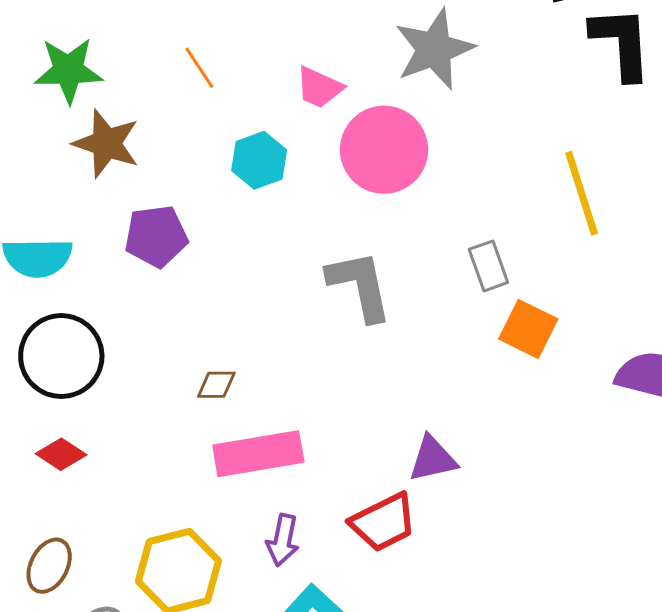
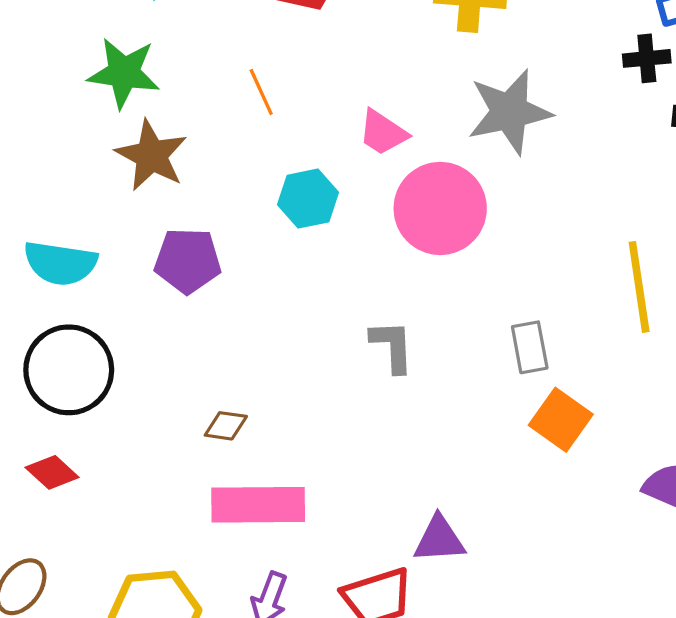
gray L-shape: (360, 286) -> (392, 346), size x0.7

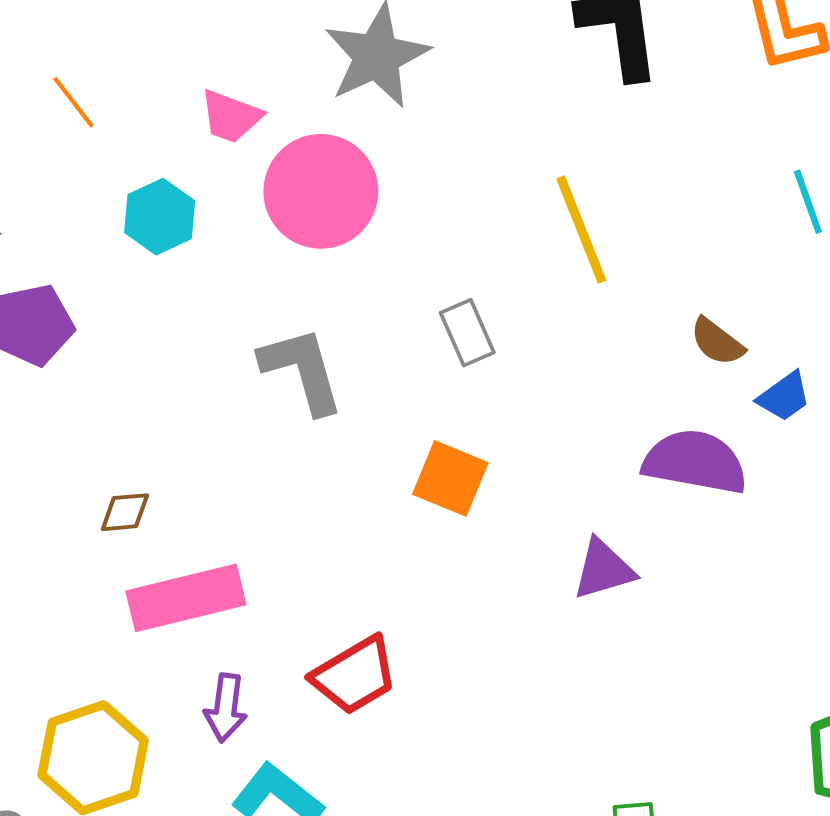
gray L-shape: (392, 346) -> (302, 370), size x1.4
orange square: (561, 420) -> (450, 478), moved
purple triangle: (439, 539) -> (604, 569), moved

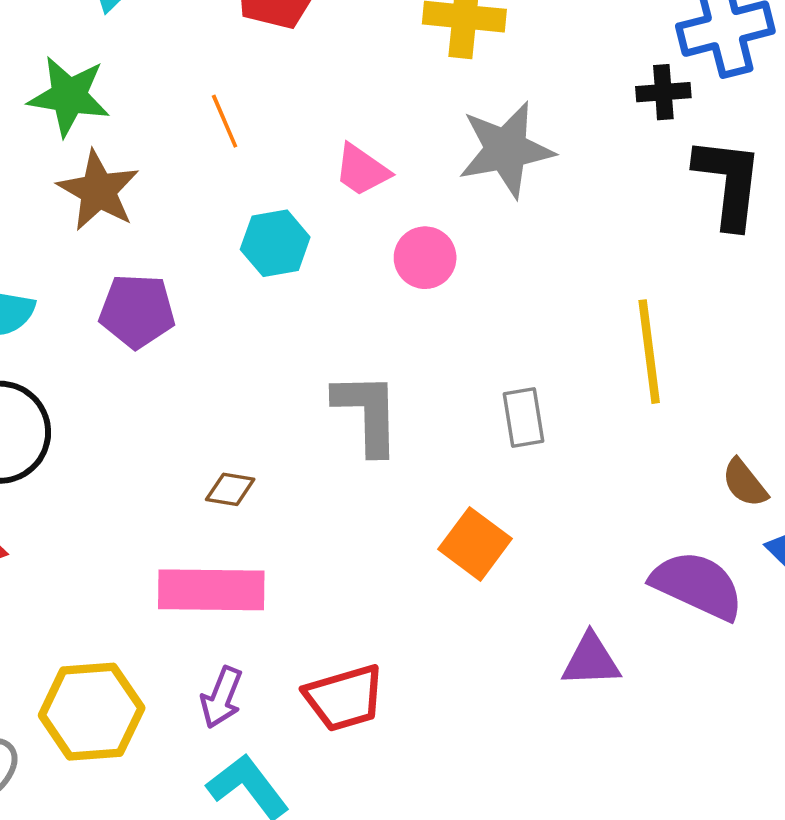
pink circle: (321, 191) -> (425, 258), size x0.6
brown diamond: (125, 512) -> (230, 489), moved

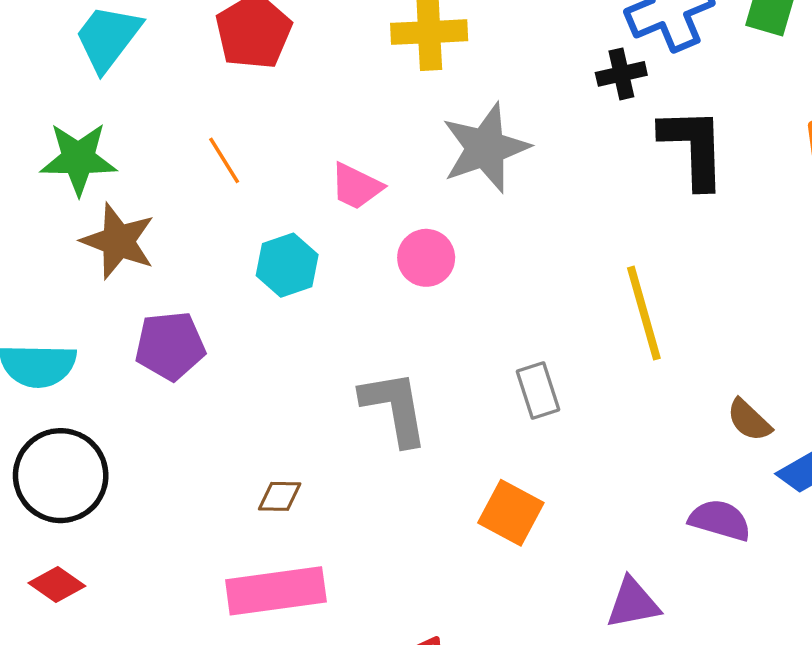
purple semicircle: (697, 585) -> (720, 520), size x0.7

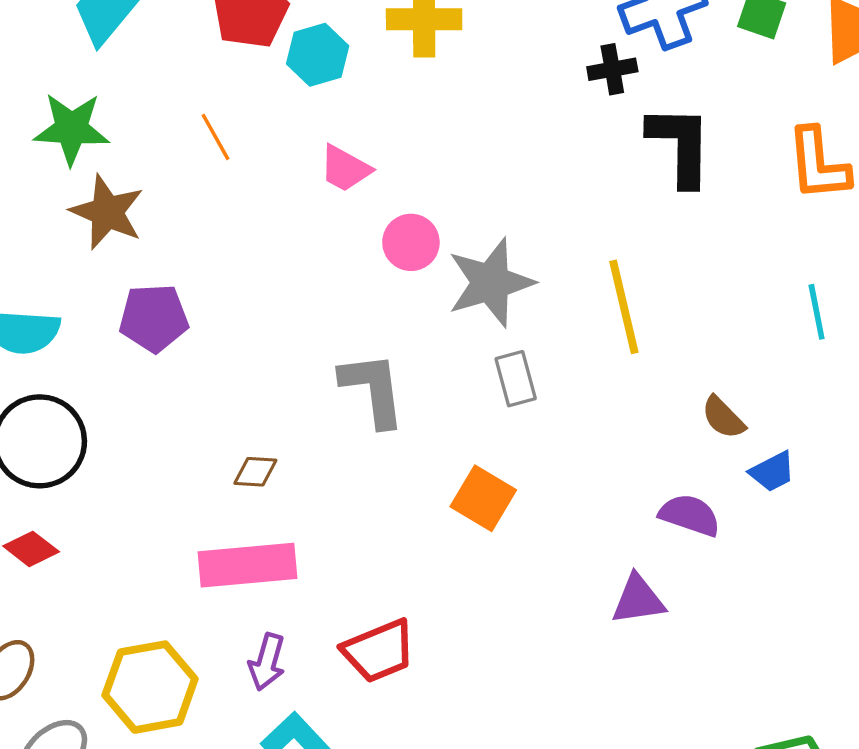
gray star: (485, 148) -> (491, 283), moved
cyan hexagon: (287, 265) -> (318, 55), moved
purple triangle: (633, 603) -> (638, 600), moved

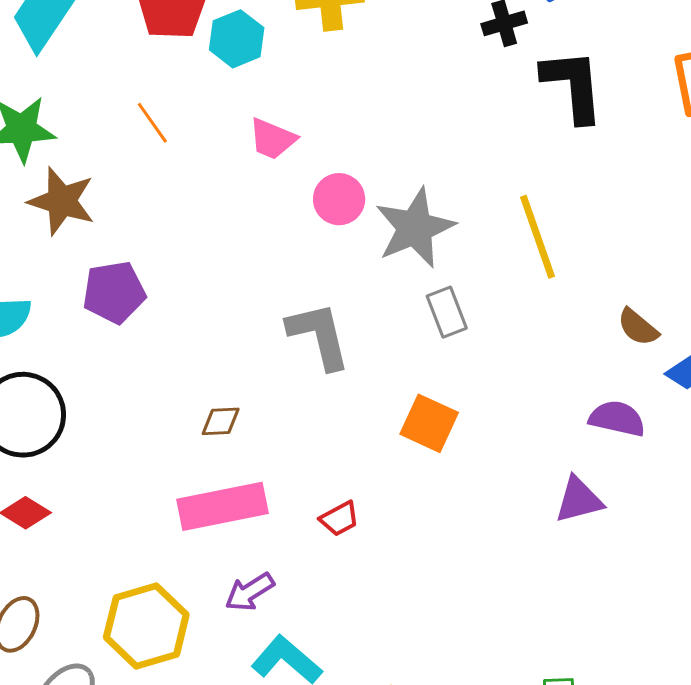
red trapezoid: (379, 651) -> (339, 519), moved, size x0.6
purple arrow: (267, 662) -> (250, 592), turned 48

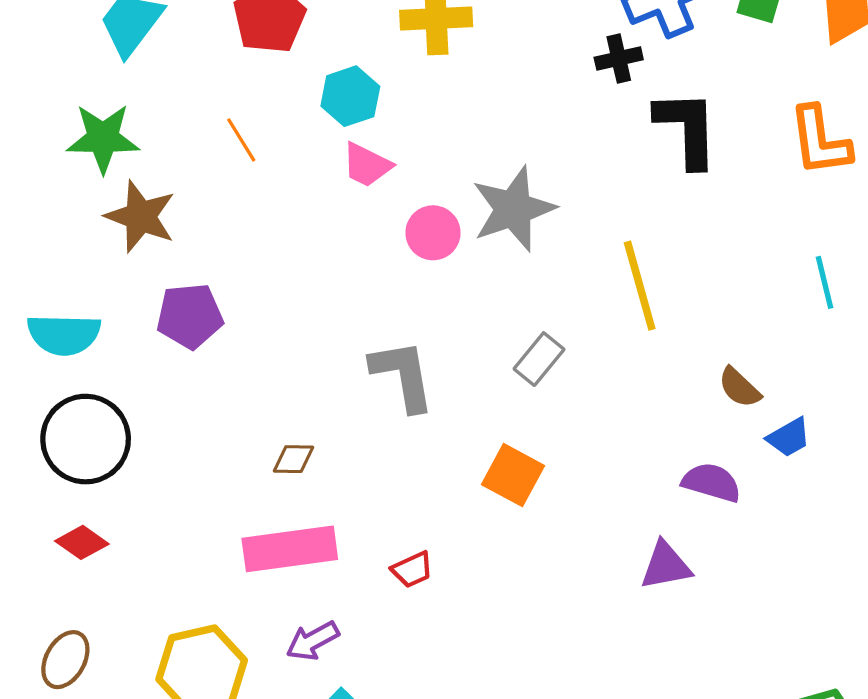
cyan hexagon: (237, 39) -> (350, 96), moved
gray star: (415, 228) -> (513, 209), moved
gray rectangle: (447, 312) -> (539, 359), turned 57

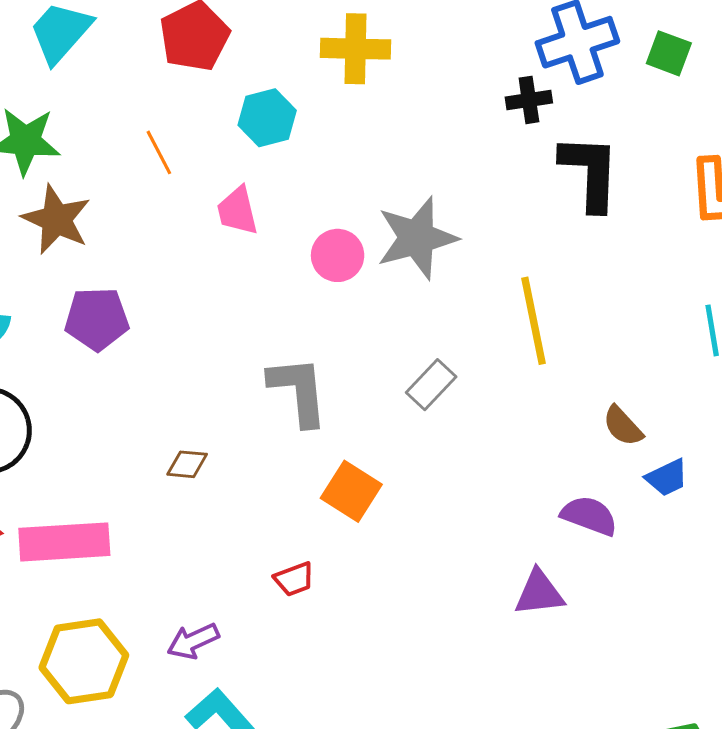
pink trapezoid: (367, 165) -> (237, 211), moved, turned 46
orange square: (513, 475) -> (351, 491), moved
pink rectangle: (290, 549) -> (64, 542), moved

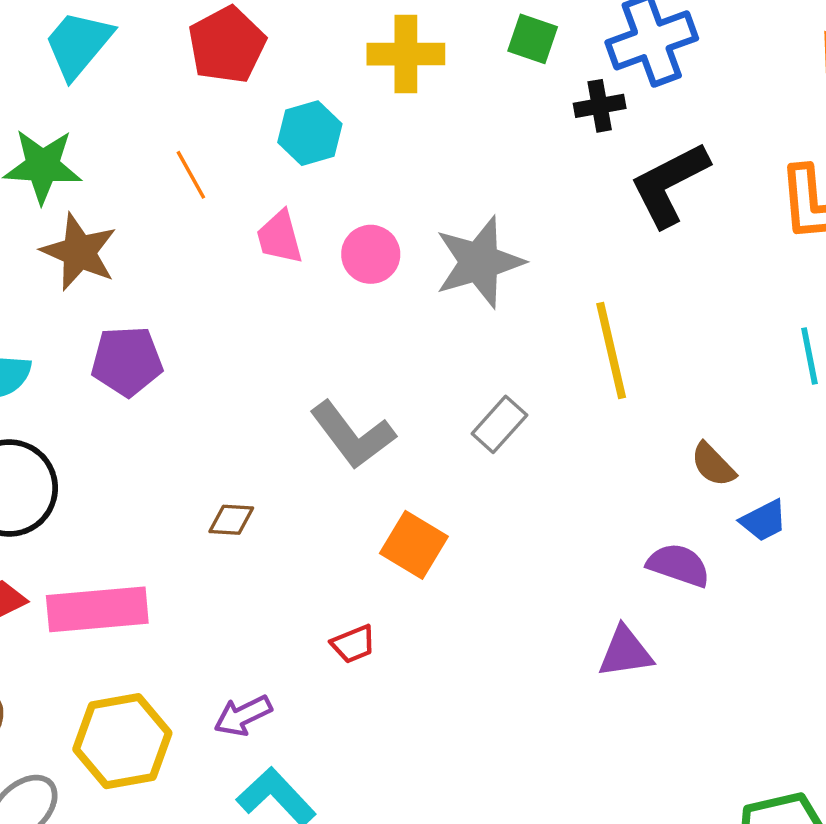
green square: (669, 53) -> (533, 39), moved
black L-shape: (590, 172) -> (669, 184), turned -118
pink circle: (338, 255) -> (371, 254), moved
gray L-shape: (298, 391) -> (352, 435), turned 150

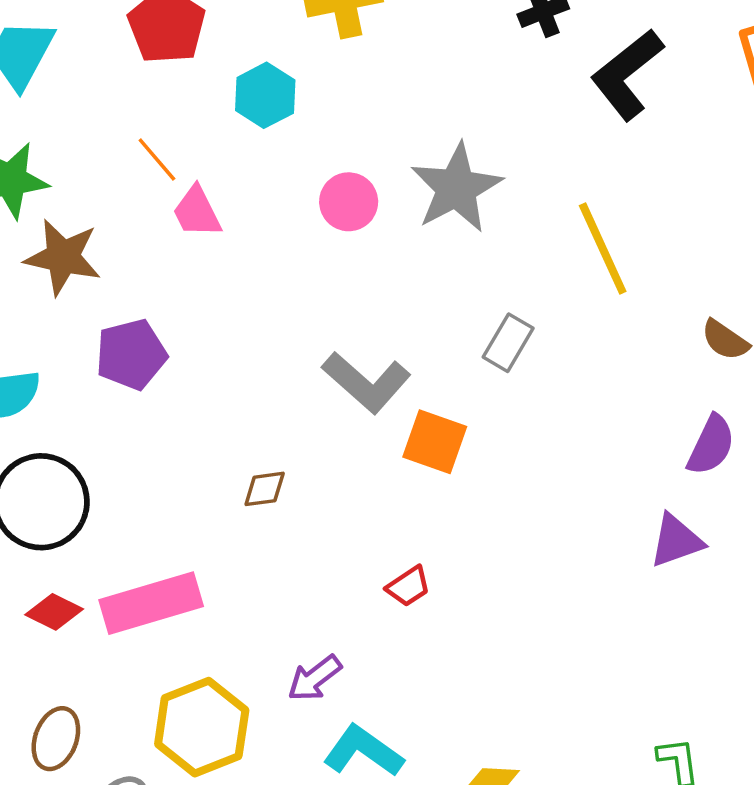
pink trapezoid: (280, 237) -> (197, 212), moved
orange square: (414, 545) -> (435, 442), moved
purple semicircle: (679, 565) -> (711, 445), turned 108

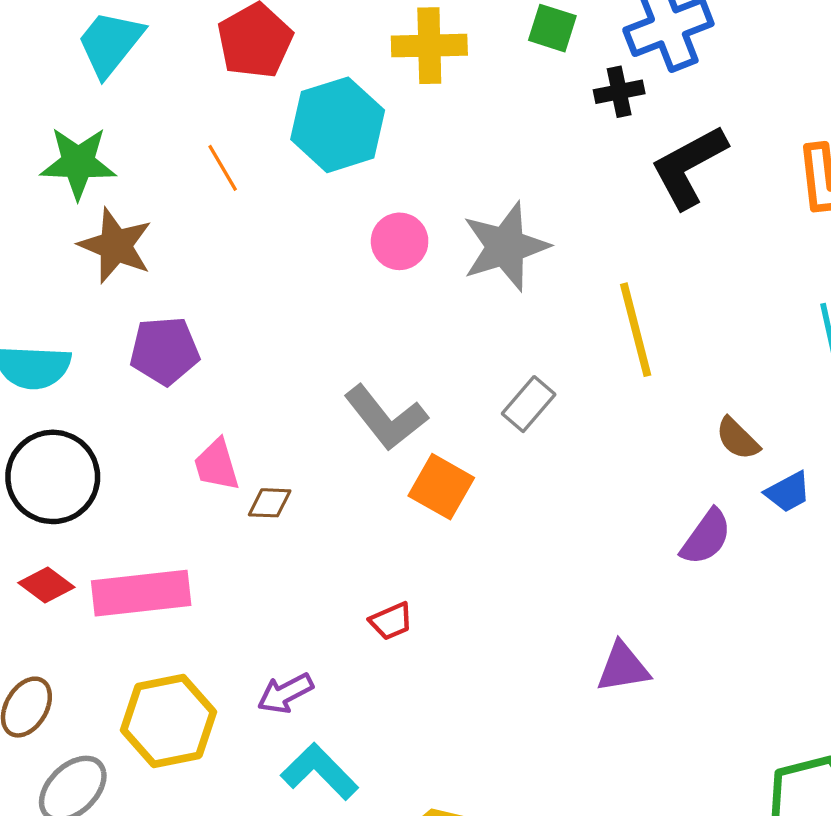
cyan hexagon: (265, 95) -> (338, 125), size x1.5
pink trapezoid: (197, 212) -> (217, 465), moved
purple triangle: (676, 541) -> (623, 667), moved

